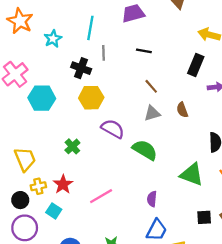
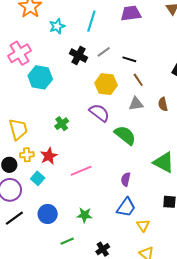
black line: (144, 51) -> (129, 59), moved
gray line: (104, 53) -> (104, 52), moved, turned 48
yellow hexagon: (91, 98) -> (106, 84), moved

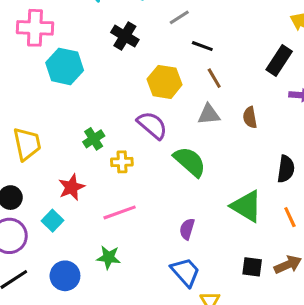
gray line: (104, 52) -> (179, 17), moved
pink cross: (20, 53) -> (35, 28), turned 30
yellow cross: (27, 155) -> (122, 162), moved
blue trapezoid: (126, 207) -> (185, 272), turned -80
green star: (85, 215) -> (109, 257), moved

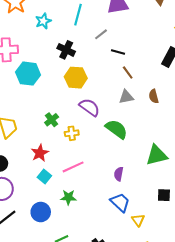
yellow hexagon: (165, 82) -> (76, 78), moved
green triangle: (246, 206) -> (157, 155), turned -40
cyan square: (53, 221) -> (44, 177), moved

